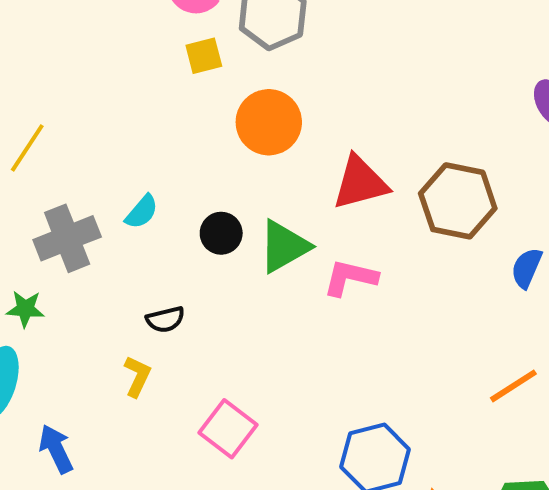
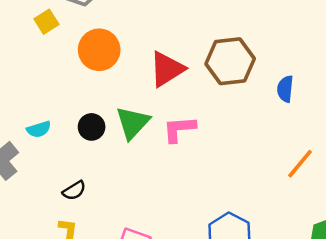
cyan semicircle: (142, 212) -> (39, 129), turned 50

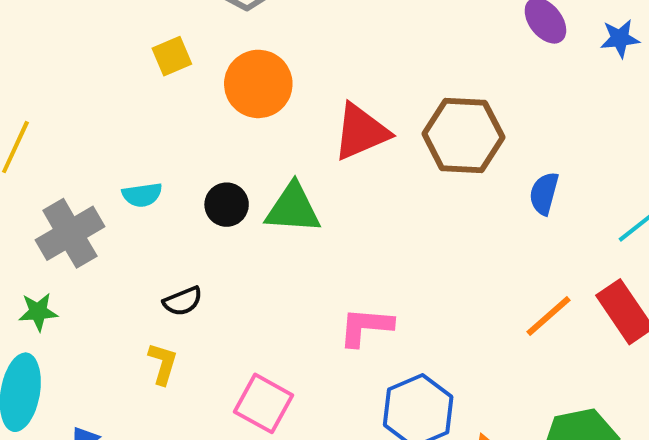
yellow square: (46, 22) -> (172, 56), moved
green triangle: (133, 123) -> (293, 208), turned 42
pink L-shape: (179, 129) -> (366, 327), moved

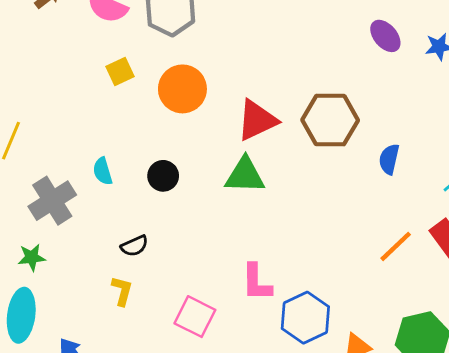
cyan semicircle: (142, 195) -> (103, 171), turned 84
green triangle: (293, 208) -> (245, 175), moved
pink L-shape: (366, 327) -> (257, 282), moved, turned -93

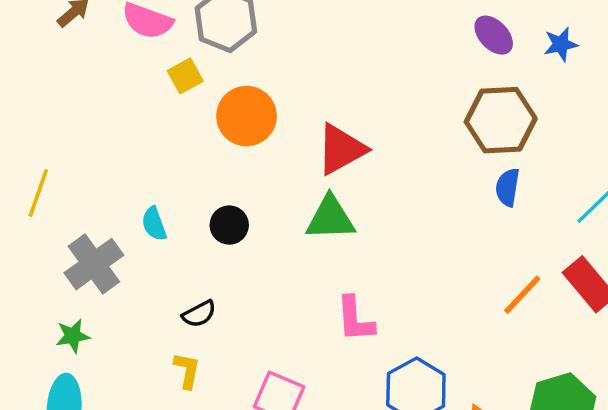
yellow square: (120, 71) -> (185, 76), moved
brown hexagon: (330, 120) -> (501, 120), moved
pink L-shape: (257, 282) -> (355, 319), moved

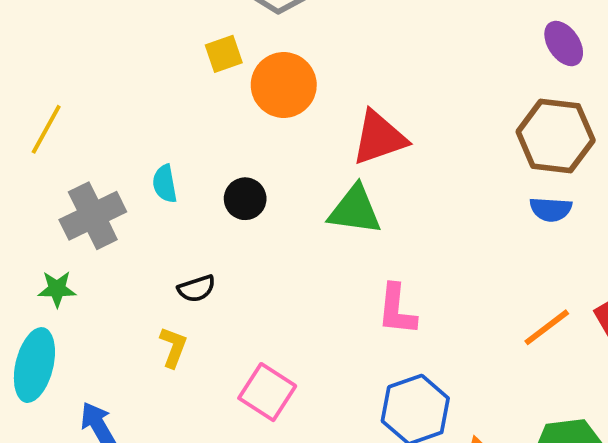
yellow square: (185, 76) -> (224, 54), moved
blue semicircle: (508, 187) -> (551, 209), turned -105
pink L-shape: (355, 319) -> (397, 310), moved

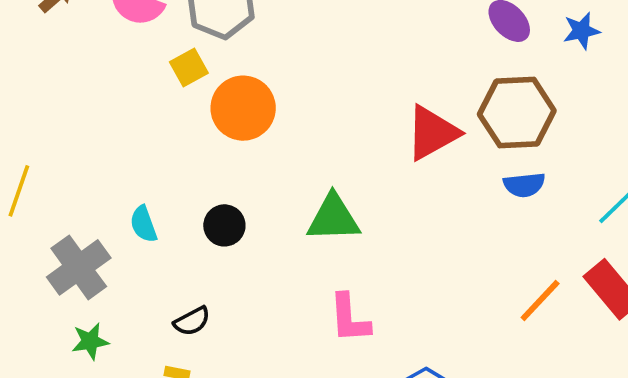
yellow square: (224, 54) -> (189, 67), moved
red triangle: (379, 138) -> (432, 133), moved
green star: (57, 289) -> (90, 341), moved
pink L-shape: (397, 310) -> (349, 318), moved

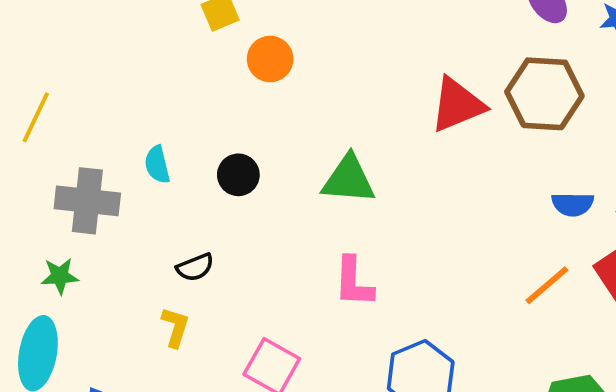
orange circle: (243, 108) -> (270, 59), size x0.7
blue semicircle: (524, 185) -> (573, 204), moved
gray cross: (79, 267) -> (87, 201), turned 36
green star: (90, 341) -> (60, 276), moved

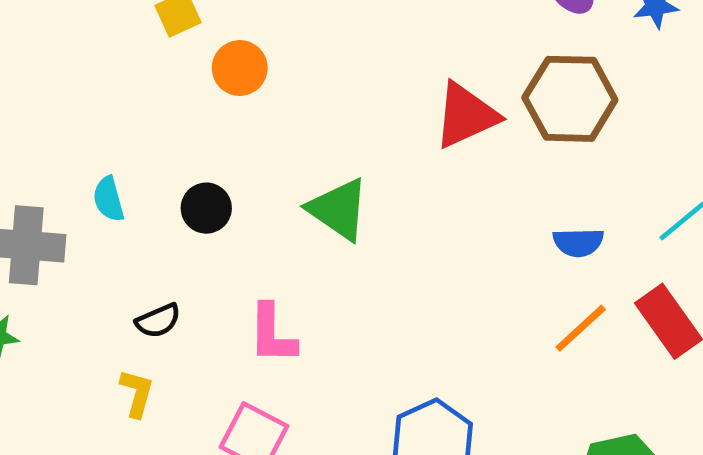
green triangle: (349, 179) -> (339, 209), turned 32
blue semicircle: (573, 204) -> (578, 242), moved
pink L-shape: (354, 282) -> (272, 334), moved

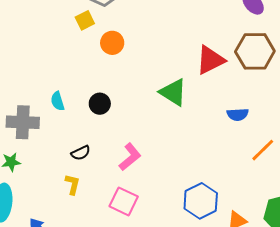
green triangle: (339, 209) -> (173, 92), moved
blue semicircle: (578, 242) -> (238, 115), moved
pink L-shape: (272, 334) -> (130, 157), turned -128

